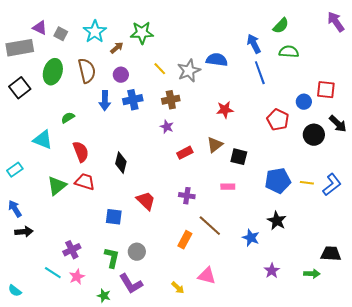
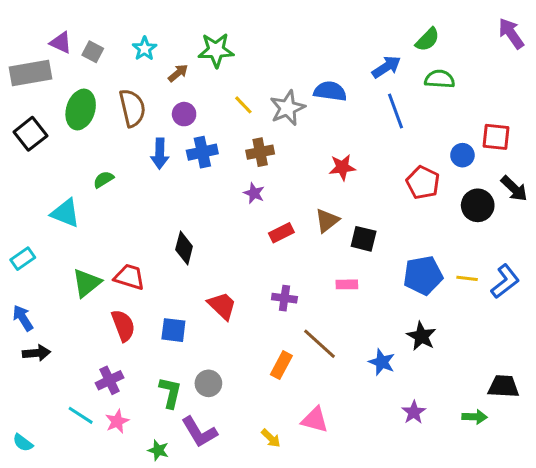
cyan star: (95, 32) -> (145, 49), size x0.7
blue arrow: (254, 44) -> (386, 67), turned 84
red semicircle: (81, 152) -> (123, 326), moved

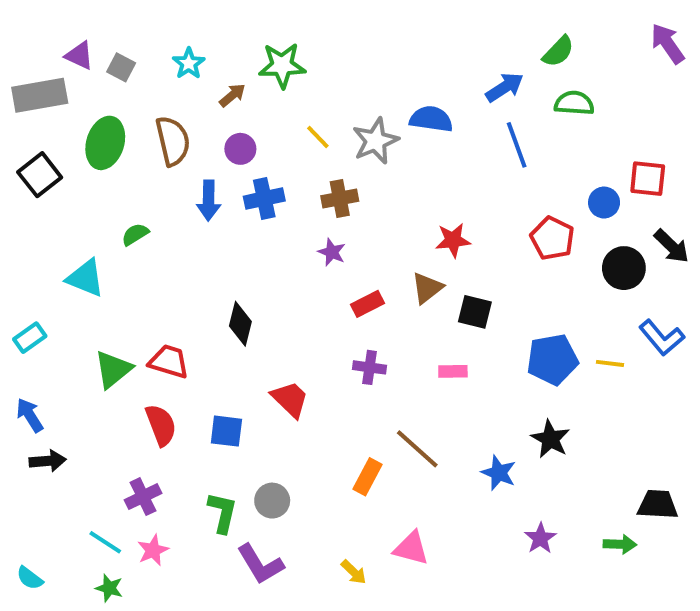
red star: (342, 167) -> (453, 240), moved
blue L-shape: (505, 281) -> (662, 338), moved, turned 88
purple cross: (284, 298) -> (370, 367), moved
green star: (158, 450) -> (109, 588), moved

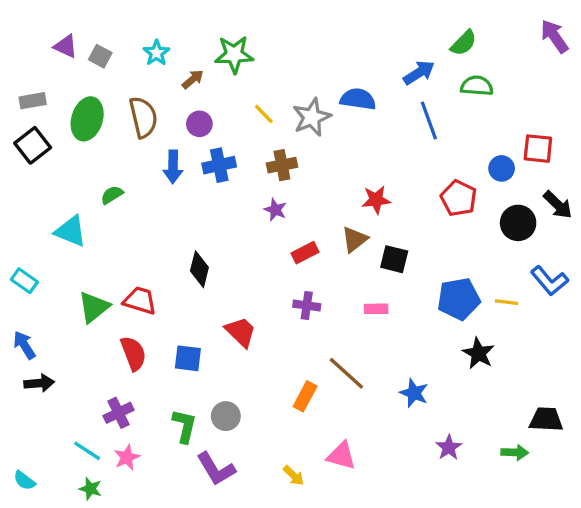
gray rectangle: (40, 95) -> (33, 101), moved, size x0.6
cyan rectangle: (30, 338) -> (24, 281), turned 70
black star: (550, 439) -> (478, 353), moved

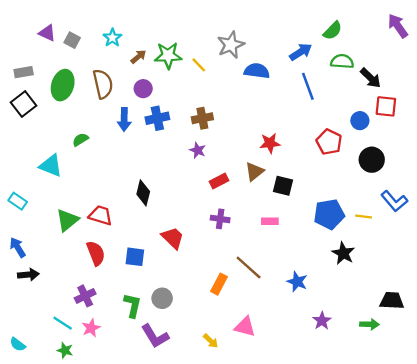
green star: (234, 54) -> (168, 55), moved
yellow line: (264, 114) -> (199, 65), moved
gray star: (312, 117) -> (231, 45), moved
black arrow: (558, 205) -> (371, 78), moved

